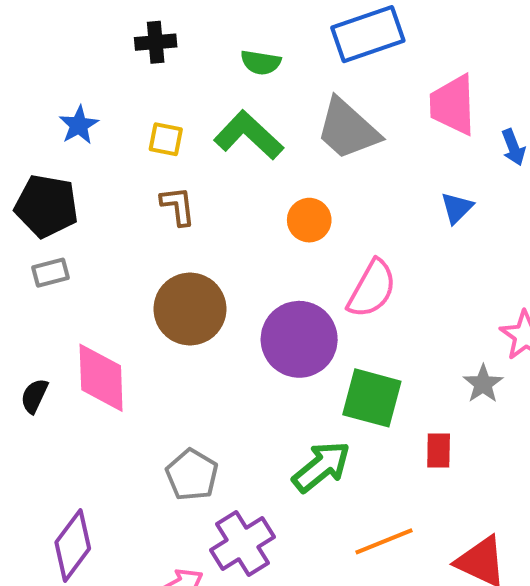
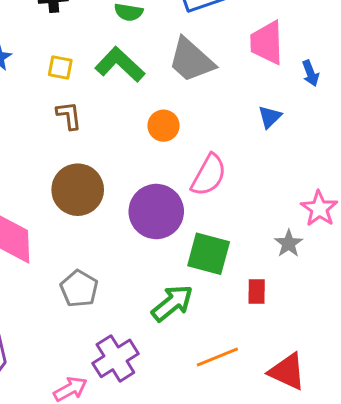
gray pentagon: (192, 475) -> (79, 289), moved

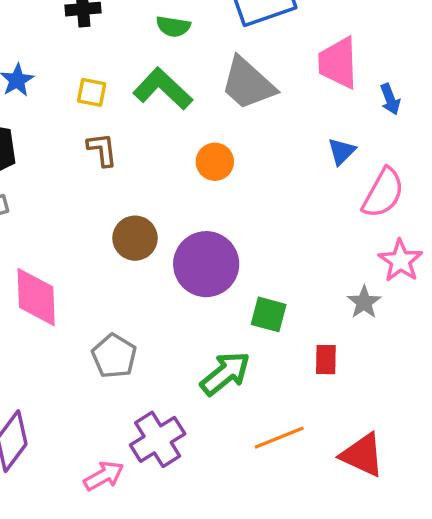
pink semicircle: (209, 175) -> (383, 193), moved
brown circle: (78, 190) -> (135, 238), moved, size x0.7
green square: (209, 254) -> (269, 314), size x0.7

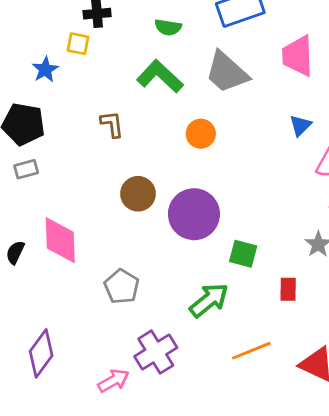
yellow square: (92, 92) -> (78, 44), moved

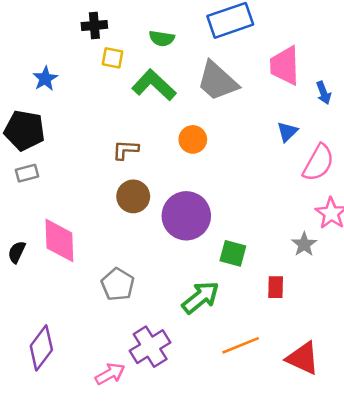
yellow square: (78, 44) -> (113, 58), moved
brown L-shape: (112, 124) -> (125, 150), moved, turned -80

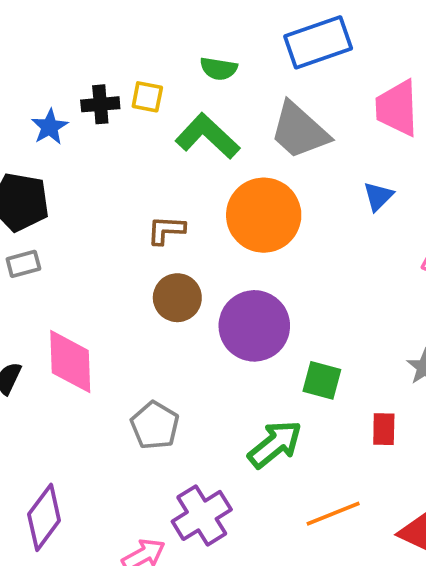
black cross: (94, 25) -> (100, 104), moved
blue triangle: (287, 132) -> (378, 196), moved
orange circle: (193, 139) -> (264, 215), size x1.8

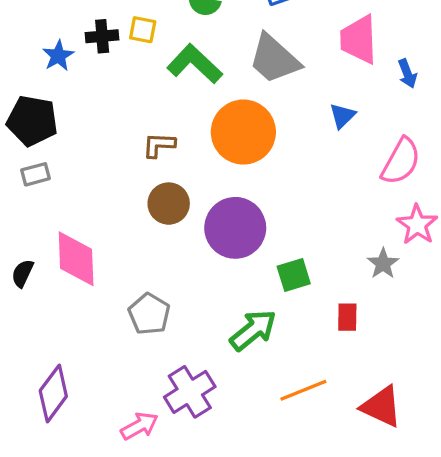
green square: (322, 380) -> (294, 275), turned -32

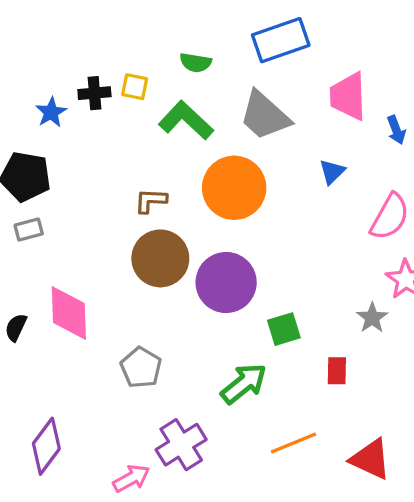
brown circle: (169, 204) -> (160, 258), size x1.4

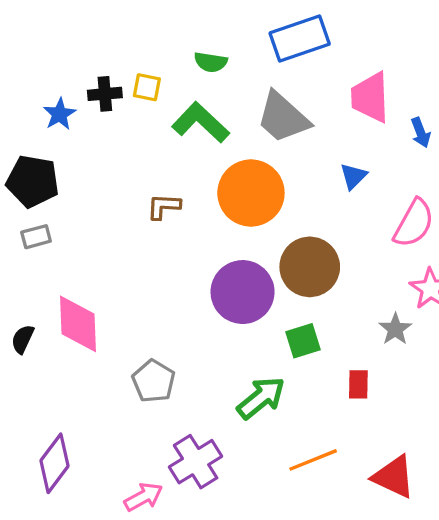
brown circle: (160, 258) -> (310, 267), moved

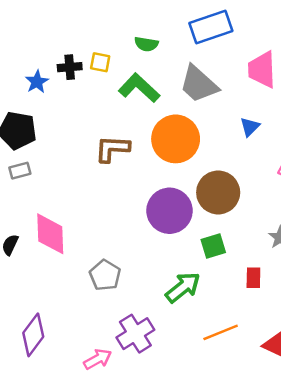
brown L-shape: (164, 206) -> (112, 149), size x1.4

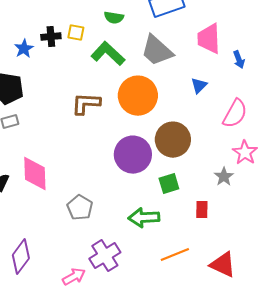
green arrow: (183, 287) -> (144, 218), turned -144

